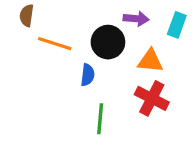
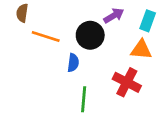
purple arrow: (136, 19) -> (114, 16), turned -36
orange triangle: (150, 61) -> (141, 50), moved

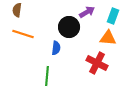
orange line: (46, 37) -> (23, 34), moved
green line: (84, 99) -> (47, 76), moved

